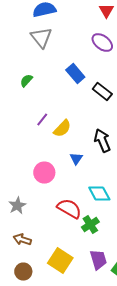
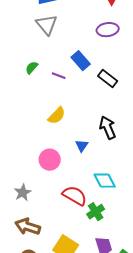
purple ellipse: (102, 43) -> (108, 30), turned -45
purple line: (42, 120) -> (59, 76), moved, turned 72
yellow semicircle: (62, 129) -> (57, 116), moved
brown arrow: (22, 240) -> (28, 227), size x1.4

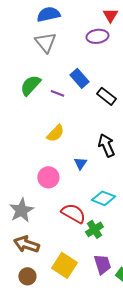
purple ellipse: (108, 30) -> (97, 36), moved
green semicircle: (32, 68) -> (30, 85), size x1.6
cyan diamond: (105, 181) -> (103, 198), turned -40
gray star: (23, 193) -> (21, 210), size x1.4

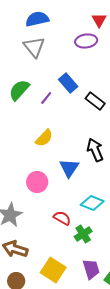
purple line: (57, 93) -> (46, 98), turned -72
blue triangle: (80, 163) -> (69, 168), size x1.5
red semicircle: (73, 213) -> (62, 218), size x0.7

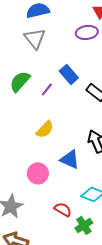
blue triangle: (69, 168) -> (70, 159), turned -40

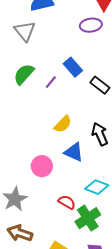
gray triangle: (35, 38) -> (25, 31), moved
yellow semicircle: (45, 129) -> (63, 124), moved
green cross: (84, 225) -> (88, 218), size x1.4

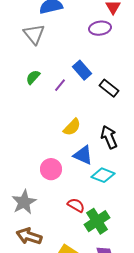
green semicircle: (24, 74) -> (33, 77), size x0.7
cyan diamond: (97, 187) -> (103, 175), moved

